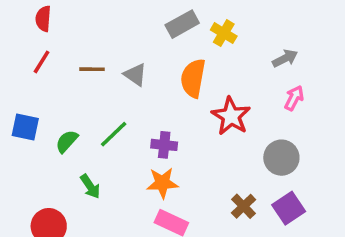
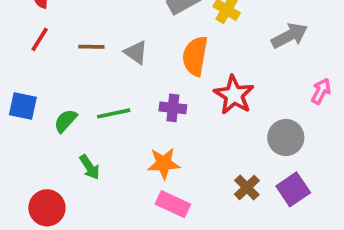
gray arrow: (285, 58) -> (290, 36), size x1.4
pink arrow: (294, 98) -> (321, 91), moved
green line: (114, 134) -> (114, 113), turned 32
purple cross: (164, 145) -> (173, 108), moved

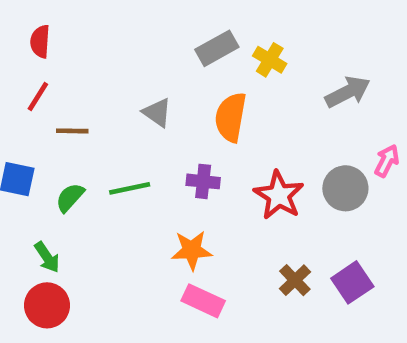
brown line: (91, 47) -> (72, 131), moved
red star: (234, 95) -> (279, 195), moved
gray circle: (286, 137) -> (345, 188), moved
green arrow: (90, 167) -> (47, 257), moved

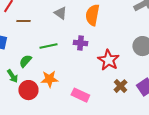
red star: (279, 195) -> (108, 60), moved
green semicircle: (70, 198) -> (25, 61), moved
orange star: (192, 250) -> (49, 79), moved
red circle: (47, 305) -> (28, 90), moved

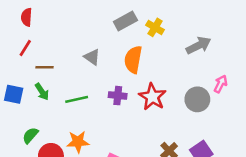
red star: (108, 60) -> (152, 97), moved
green semicircle: (25, 61) -> (30, 135), moved
green arrow: (12, 76) -> (42, 92), moved

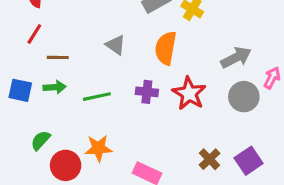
gray arrow: (199, 45) -> (236, 57), moved
green arrow: (42, 92) -> (55, 87), turned -60

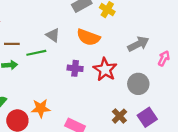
orange semicircle: (166, 48) -> (88, 37), turned -80
green line: (97, 97) -> (36, 53), moved
gray circle: (244, 97) -> (138, 84), moved

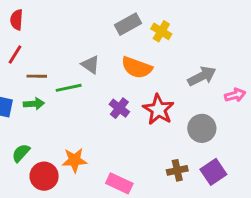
pink arrow: (164, 58) -> (235, 95), turned 48
purple cross: (75, 68) -> (119, 108), turned 32
brown cross: (119, 116) -> (177, 170), turned 32

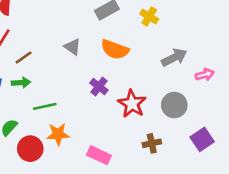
yellow cross: (161, 31) -> (149, 16), moved
brown line: (37, 76) -> (24, 57), turned -36
green line: (69, 88) -> (45, 106), moved
red star: (158, 110) -> (132, 104), moved
purple square: (213, 172) -> (202, 139), moved

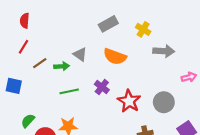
gray arrow: (174, 57) -> (164, 51), moved, turned 30
green arrow: (21, 83) -> (62, 66), moved
green line: (45, 106) -> (69, 91), moved

